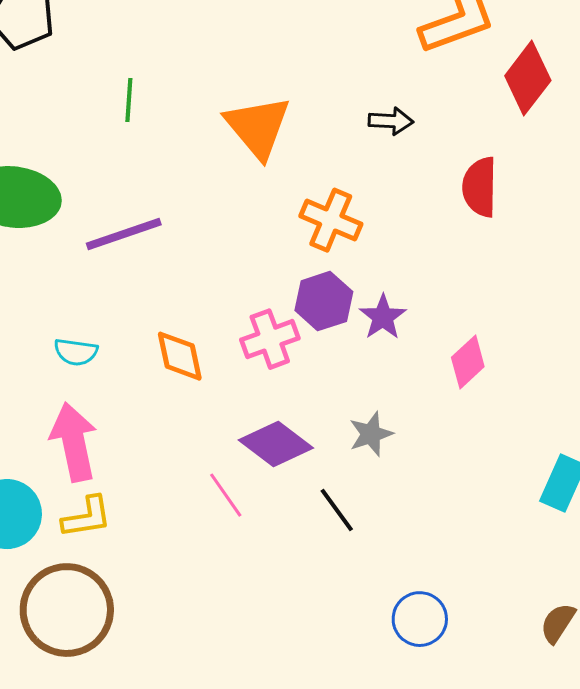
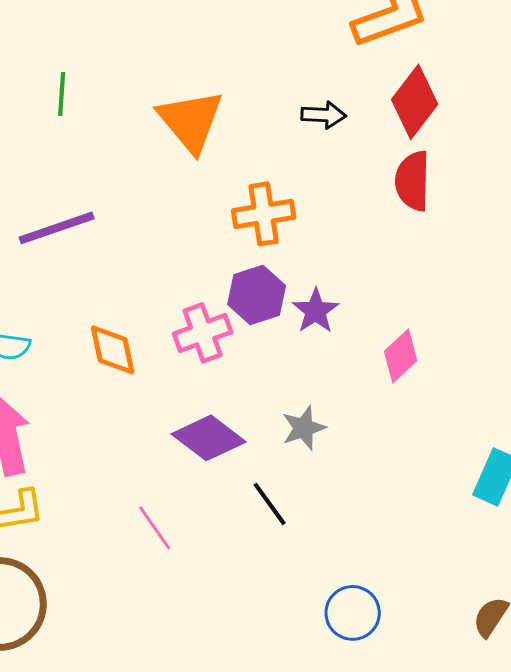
red diamond: (528, 78) -> (415, 102), moved
orange cross: (331, 220) -> (264, 214), turned -32
pink line: (226, 495) -> (155, 528), moved

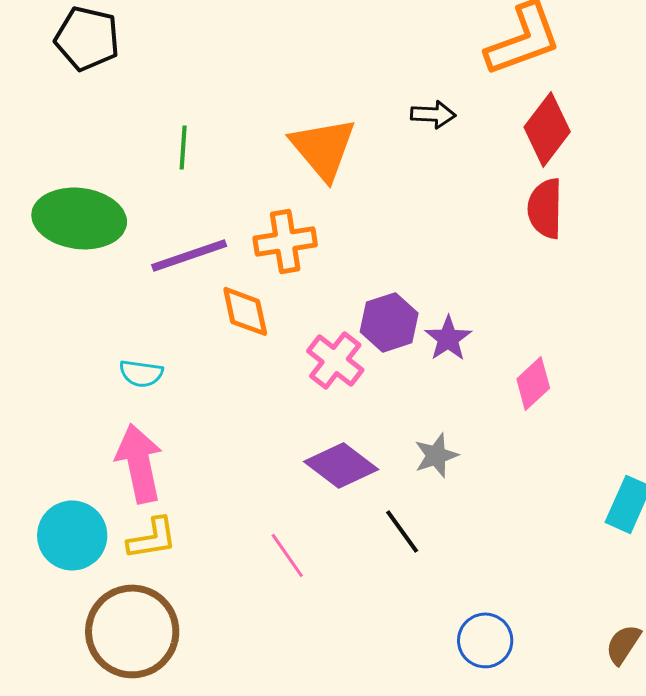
green line: (62, 94) -> (183, 147), moved
black arrow: (324, 115) -> (433, 114), moved
orange cross: (264, 214) -> (285, 241), moved
pink cross: (203, 333) -> (335, 360), turned -32
orange diamond: (113, 350) -> (245, 311), moved

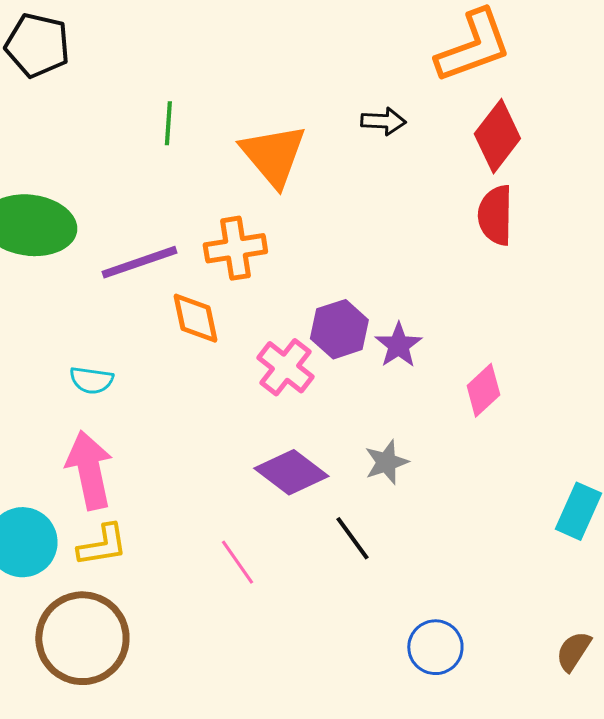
green line: (183, 147) -> (168, 123), moved

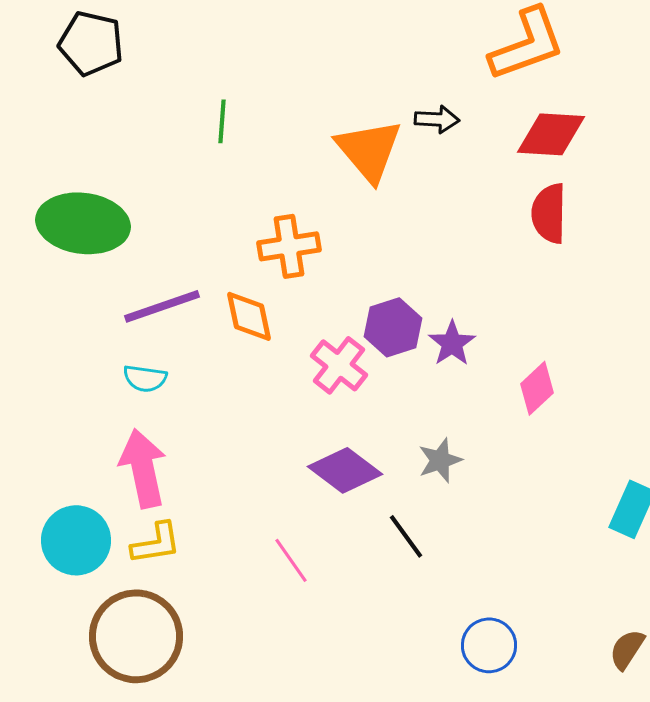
red diamond: (497, 136) -> (551, 134), turned 56
orange triangle: (273, 155) -> (369, 150), moved
purple line: (139, 262) -> (162, 306), moved

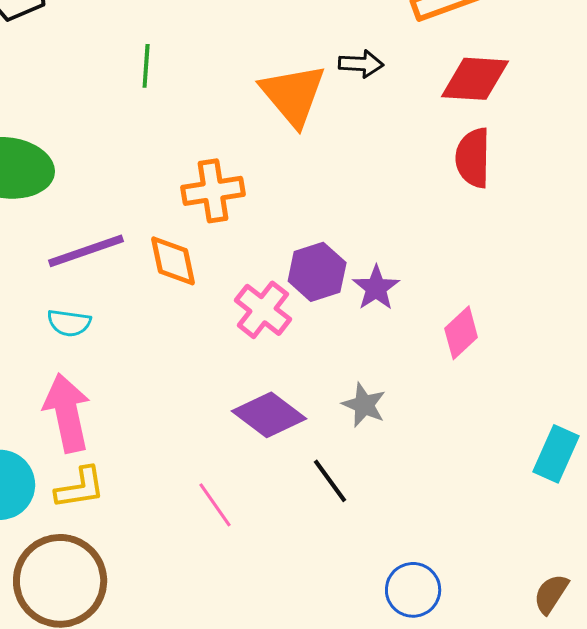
gray star: (440, 460) -> (364, 405), turned -30

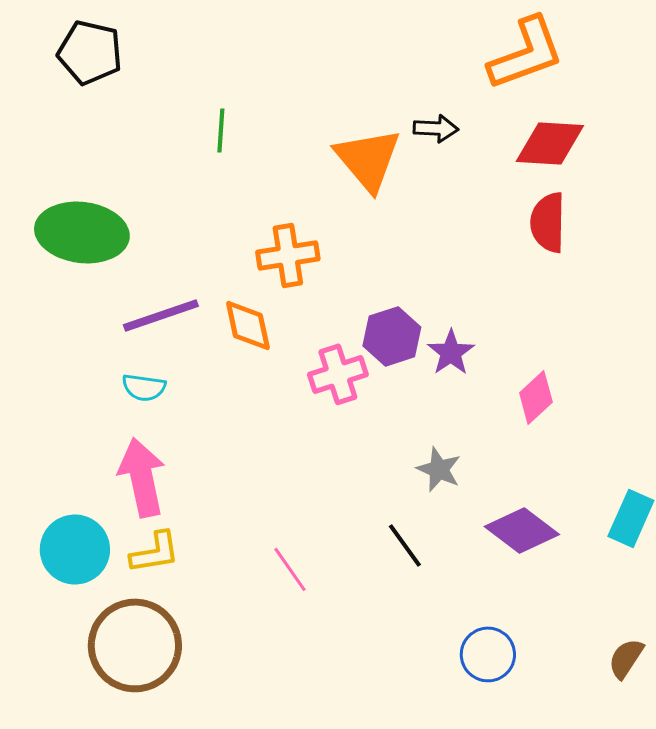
pink cross: (263, 310) -> (338, 374), turned 34
purple diamond: (269, 415) -> (522, 530), moved

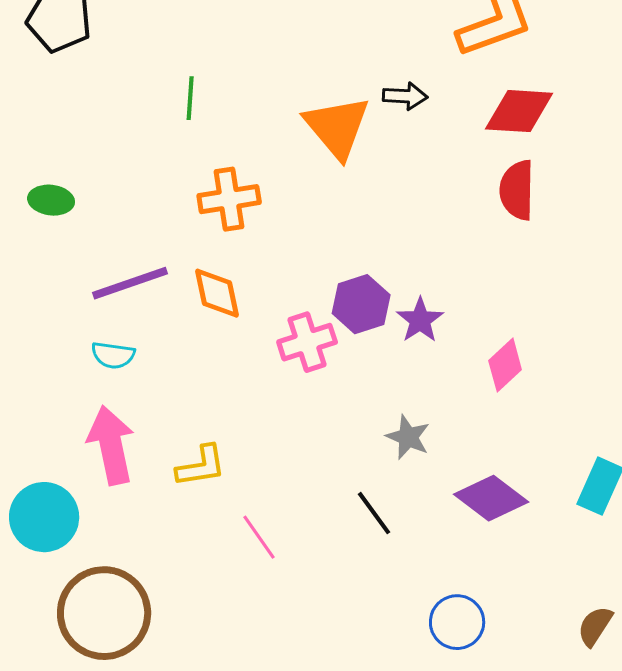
green ellipse: (82, 232) -> (51, 200), size x0.5
orange cross: (288, 255) -> (229, 199), moved
yellow L-shape: (155, 552) -> (201, 466), moved

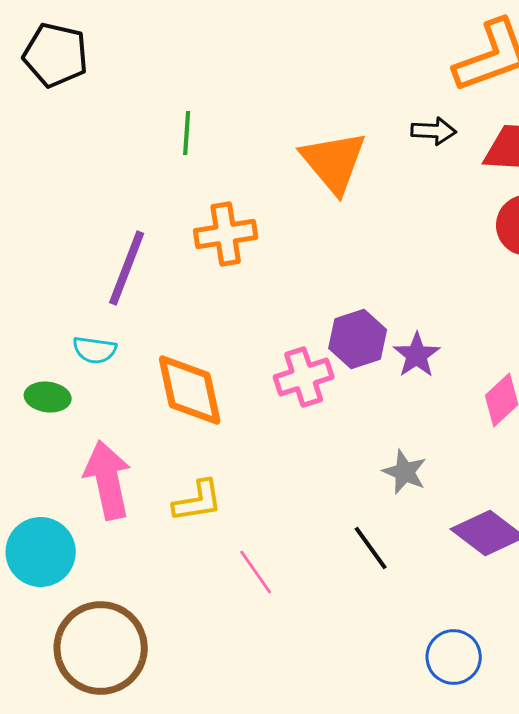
black arrow: (405, 96) -> (434, 131), moved
green ellipse: (51, 200) -> (48, 397), moved
purple line: (130, 283) -> (127, 268), moved, turned -50
orange diamond: (217, 293) -> (190, 390), moved, size x1.4
cyan semicircle: (113, 355) -> (95, 350), moved

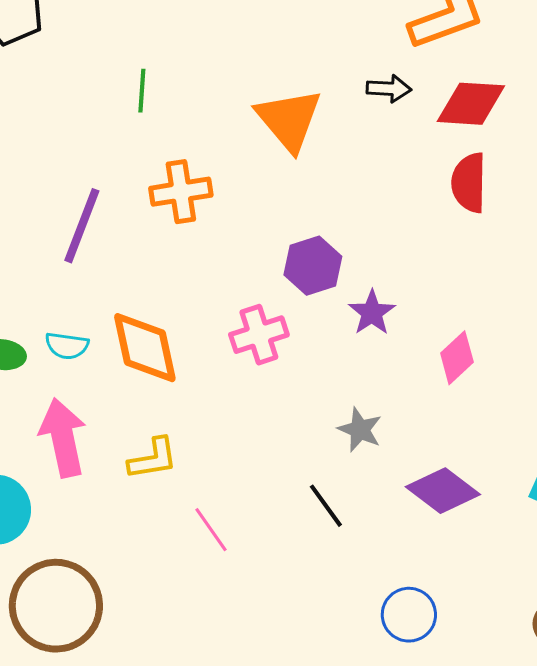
purple hexagon: (358, 339) -> (313, 266), moved
cyan semicircle: (95, 350) -> (67, 346), moved

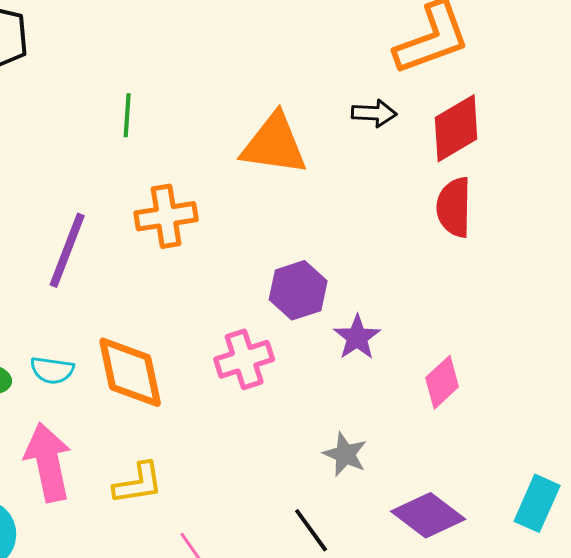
red diamond: (471, 104) -> (456, 128), turned -34
orange triangle: (289, 120) -> (274, 144), turned -42

